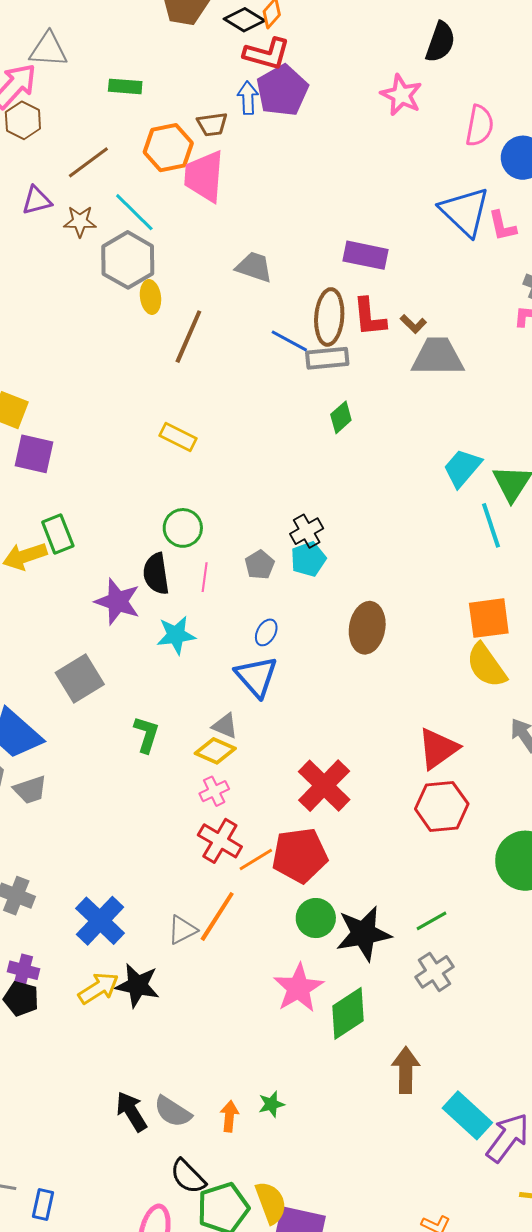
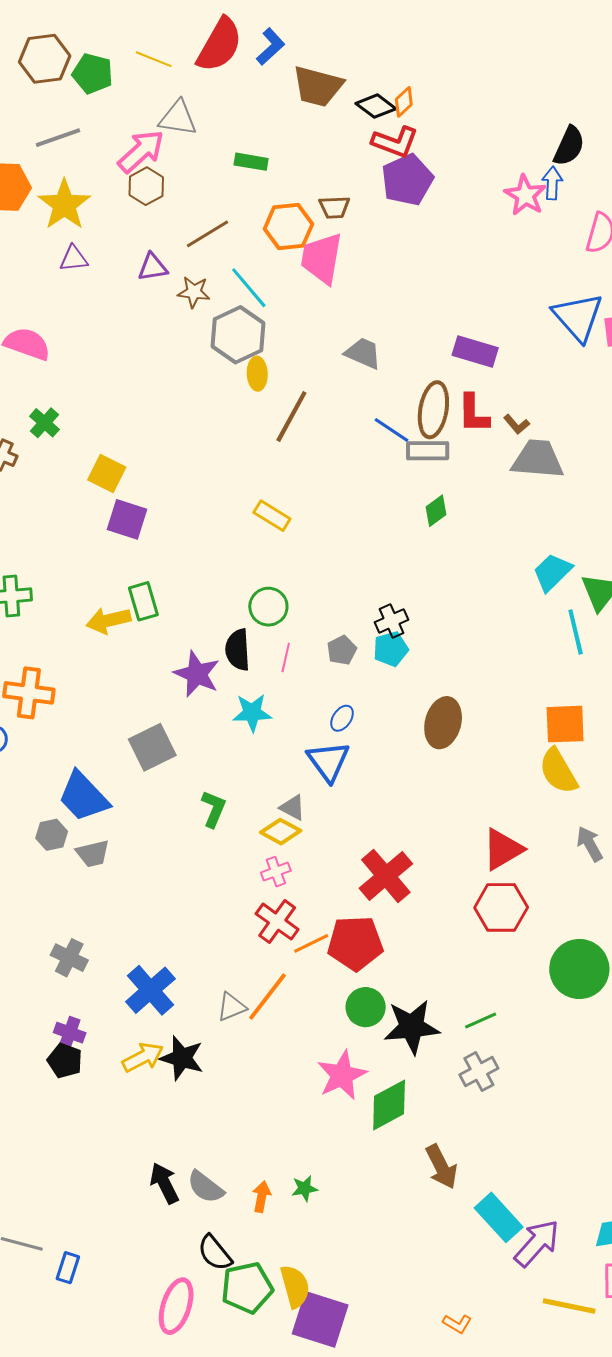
blue arrow: (248, 98) -> (552, 183), moved
brown arrow: (406, 1070) -> (441, 1167), turned 147

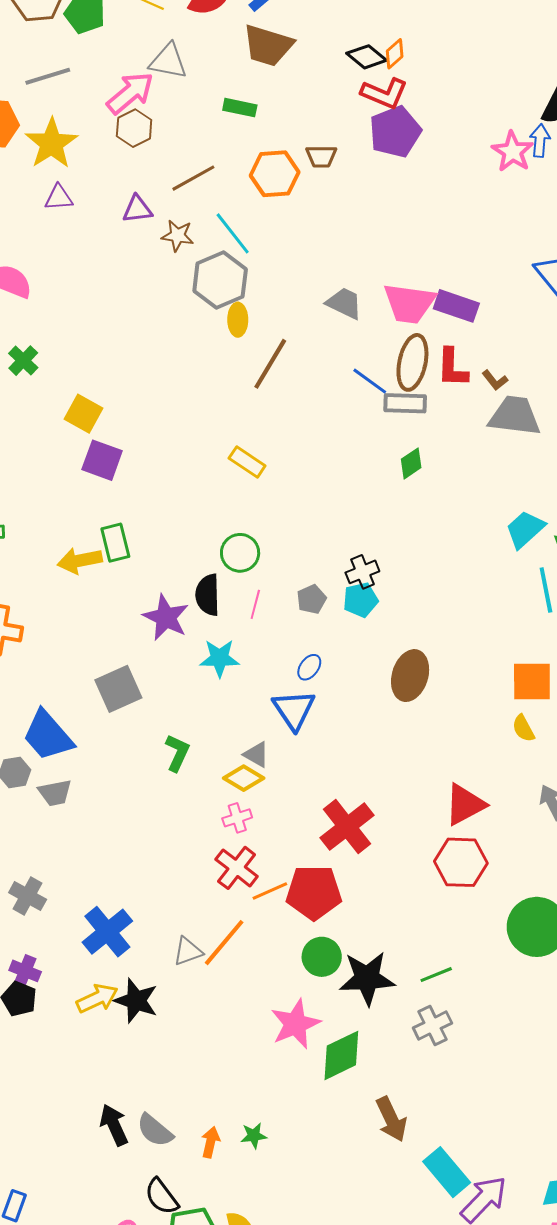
brown trapezoid: (318, 86) -> (268, 45), moved
pink trapezoid: (322, 258) -> (409, 303), moved, turned -94
yellow semicircle: (558, 771) -> (523, 728), size x0.6

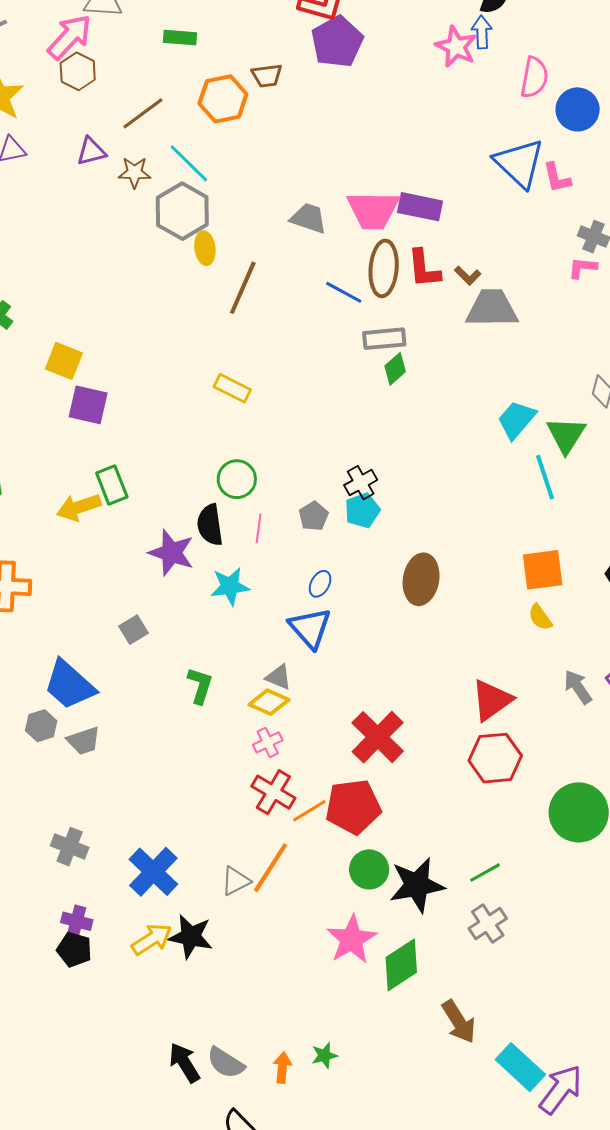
gray rectangle: (405, 403) -> (384, 339), moved
gray square: (118, 689) -> (133, 630), size x0.6

